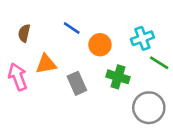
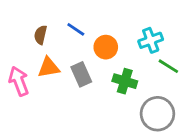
brown semicircle: (24, 33) -> (41, 35), moved
gray rectangle: (77, 83) -> (81, 74), moved

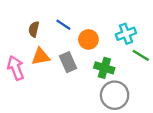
gray circle: (157, 114) -> (115, 95), moved

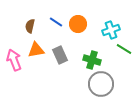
orange circle: (88, 39) -> (78, 24), moved

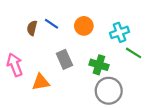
blue line: (56, 22) -> (51, 24), moved
orange triangle: (36, 50) -> (41, 82), moved

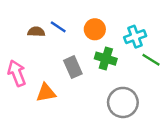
brown semicircle: (32, 28) -> (36, 32), turned 80
green cross: (99, 65) -> (106, 59), moved

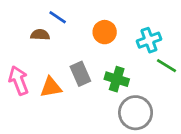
blue line: (58, 27) -> (58, 17), moved
green cross: (106, 59) -> (117, 79), moved
orange triangle: (46, 93) -> (51, 87), moved

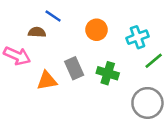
green line: (166, 66) -> (154, 61), turned -72
pink arrow: (19, 80) -> (17, 56), moved, turned 135
gray circle: (136, 113) -> (147, 103), moved

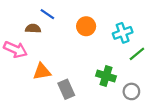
gray rectangle: (74, 68) -> (66, 89), moved
green cross: (108, 73) -> (106, 76), moved
gray circle: (147, 103) -> (131, 91), size x0.6

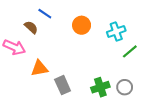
brown semicircle: (33, 28) -> (31, 27), turned 40
green cross: (106, 76) -> (100, 87), moved, turned -36

